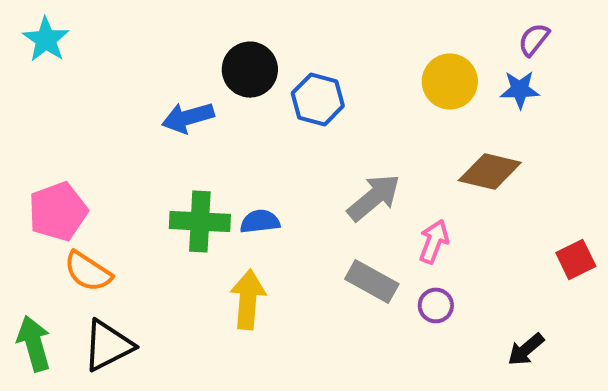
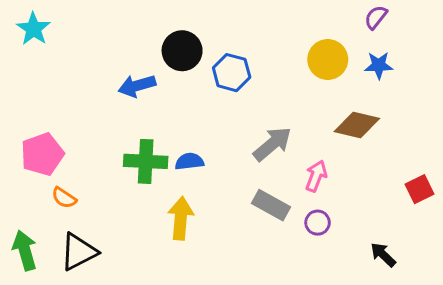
purple semicircle: (534, 40) -> (376, 17), moved
orange semicircle: (88, 271) -> (64, 198), size x0.7
black arrow: (526, 349) -> (383, 255), turned 84

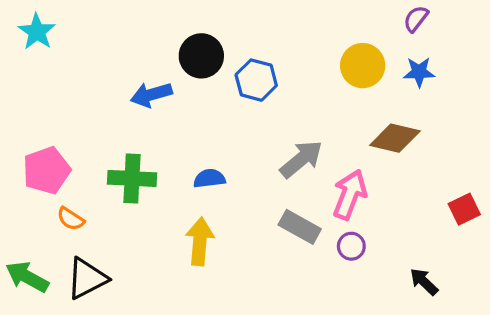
green cross: (146, 161) -> (132, 178), moved
pink arrow: (316, 176) -> (350, 195), size x1.4
green arrow: (25, 250) -> (27, 277), turned -45

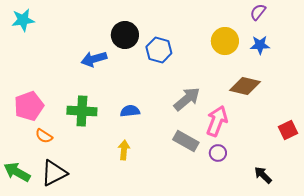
cyan star: (37, 32) -> (23, 20), turned 30
yellow arrow: (200, 241) -> (124, 150), size x0.7

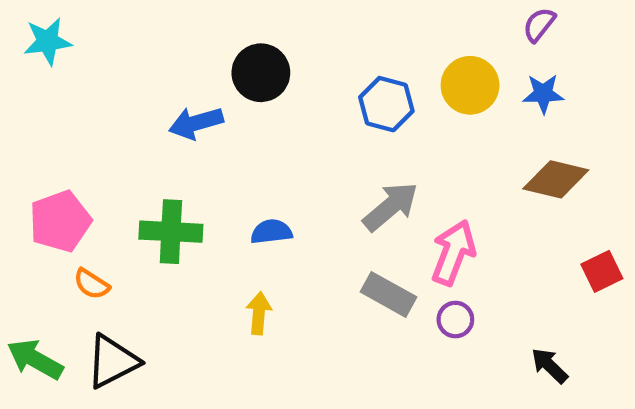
blue hexagon: (159, 50) -> (386, 104), moved
brown diamond: (245, 86) -> (556, 179), moved

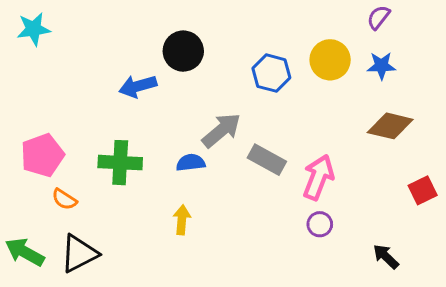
gray arrow: (391, 207) -> (221, 130), moved
gray rectangle: (388, 294) -> (267, 160), moved

